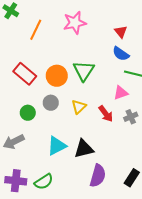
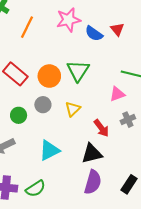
blue semicircle: (121, 54) -> (94, 34), moved
red arrow: (106, 114) -> (101, 128), moved
black triangle: (84, 149) -> (92, 154), moved

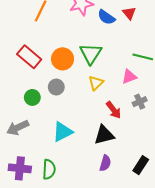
yellow triangle: (73, 109) -> (96, 83), moved
purple semicircle: (93, 182) -> (105, 163), size x0.7
green semicircle: (36, 189) -> (49, 169), turned -54

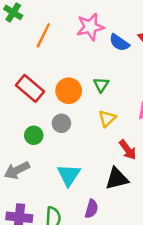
green triangle: (91, 54) -> (101, 85), size x0.6
cyan triangle: (63, 132) -> (69, 175), turned -30
purple semicircle: (105, 163) -> (92, 209), moved

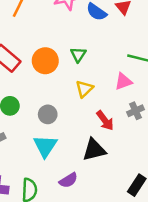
gray circle: (61, 123) -> (48, 114), moved
purple semicircle: (92, 209) -> (68, 180), turned 42

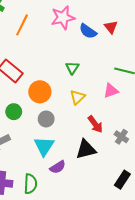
orange circle: (45, 61) -> (40, 92), moved
gray cross: (136, 111) -> (121, 137), moved, turned -32
purple semicircle: (68, 180) -> (58, 167), moved

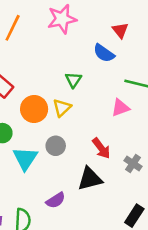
blue semicircle: (88, 31) -> (104, 53), moved
yellow triangle: (77, 97) -> (62, 108), moved
gray circle: (46, 119) -> (56, 146), moved
cyan triangle: (44, 146) -> (25, 158), moved

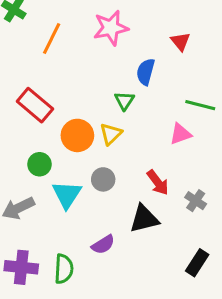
blue semicircle: (104, 53) -> (146, 72), moved, turned 70

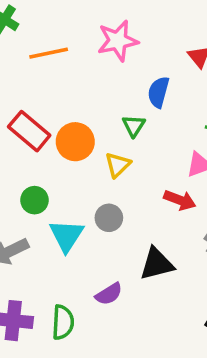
orange line: (52, 38) -> (49, 53), turned 52
orange circle: (77, 135) -> (75, 142), moved
red arrow: (158, 182) -> (180, 200), moved, turned -32

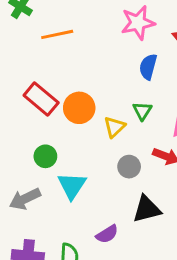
pink star: (118, 41) -> (138, 23), moved
green triangle: (134, 126) -> (142, 111), moved
gray circle: (109, 218) -> (129, 167), moved

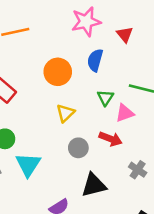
orange circle: (79, 108) -> (58, 72), moved
green triangle: (142, 111) -> (105, 98), moved

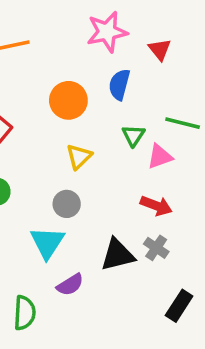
red arrow: (111, 139) -> (156, 206), moved
gray circle: (78, 148) -> (67, 204), moved
cyan triangle: (28, 165) -> (47, 243), moved
gray cross: (138, 170) -> (156, 248), moved

